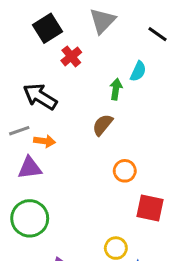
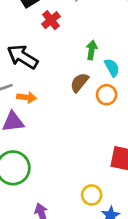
cyan semicircle: (138, 71) -> (112, 68), moved, turned -54
orange circle: (125, 171) -> (107, 95), moved

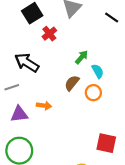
green arrow: (92, 50) -> (82, 57), turned 32
orange arrow: (27, 97) -> (44, 106), moved

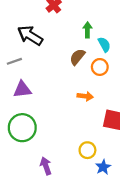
green arrow: (82, 57) -> (87, 30), turned -40
orange arrow: (44, 106) -> (85, 96), moved

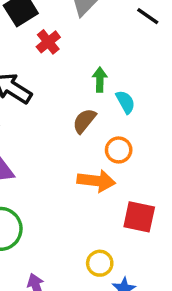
orange circle: (100, 67) -> (119, 150), moved
orange arrow: (85, 96) -> (96, 181), size x1.5

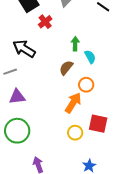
orange arrow: (96, 181) -> (73, 103), turned -65
yellow circle: (100, 263) -> (75, 133), moved

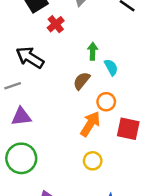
red square: (98, 124) -> (128, 129), moved

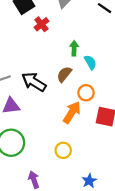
black arrow: (30, 57) -> (34, 82), moved
yellow circle: (93, 161) -> (63, 150), moved

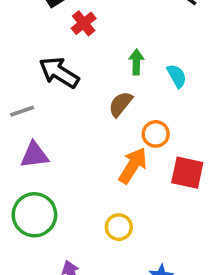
cyan semicircle: (90, 62) -> (177, 76), moved
black arrow: (34, 82) -> (59, 72), moved

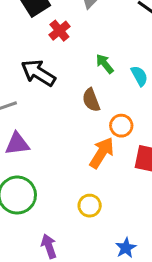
green arrow: (136, 62) -> (105, 64), turned -40
brown semicircle: (121, 104) -> (91, 100), turned -60

